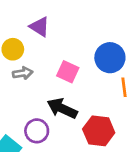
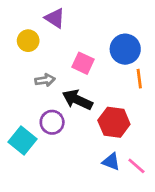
gray arrow: (23, 73) -> (45, 80), moved

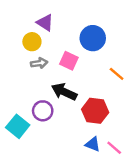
yellow circle: (28, 41) -> (32, 42), moved
blue circle: (125, 49) -> (93, 38), moved
orange line: (139, 79) -> (117, 74), turned -42
gray arrow: (45, 80) -> (39, 63), moved

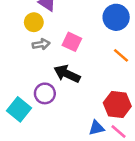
blue circle: (93, 38) -> (116, 17), moved
red hexagon: (95, 111) -> (117, 104), moved
blue triangle: (93, 144) -> (96, 128), turned -35

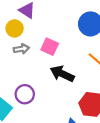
black arrow: (67, 74) -> (62, 74), moved

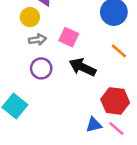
purple circle: (25, 94) -> (41, 68), moved

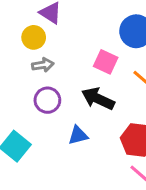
pink square: (69, 37) -> (106, 62), moved
blue triangle: (94, 125) -> (78, 135), moved

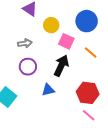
yellow circle: (34, 37) -> (51, 25), moved
black arrow: (98, 99) -> (61, 66), turned 90

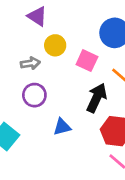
yellow circle: (51, 25) -> (55, 45), moved
black arrow: (61, 66) -> (97, 98), moved

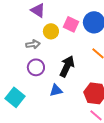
pink square: (87, 61) -> (71, 24), moved
black arrow: (97, 98) -> (67, 66), moved

